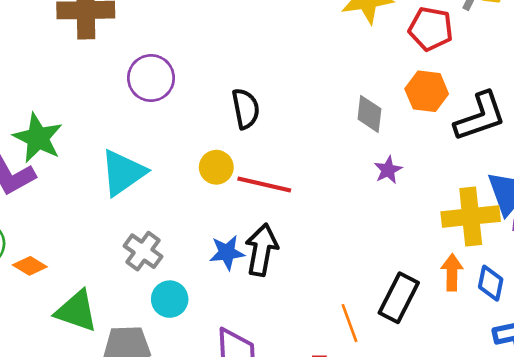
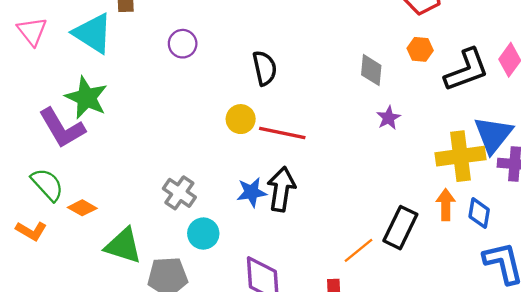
purple circle: (151, 78) -> (183, 44), size x0.7
orange hexagon: (427, 91) -> (420, 49), size x0.7
cyan triangle: (123, 173) -> (93, 33), moved, turned -51
orange line: (349, 323) -> (358, 250), turned 72

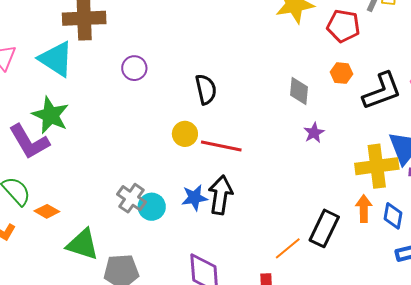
cyan circle: (203, 234) -> (152, 207), moved

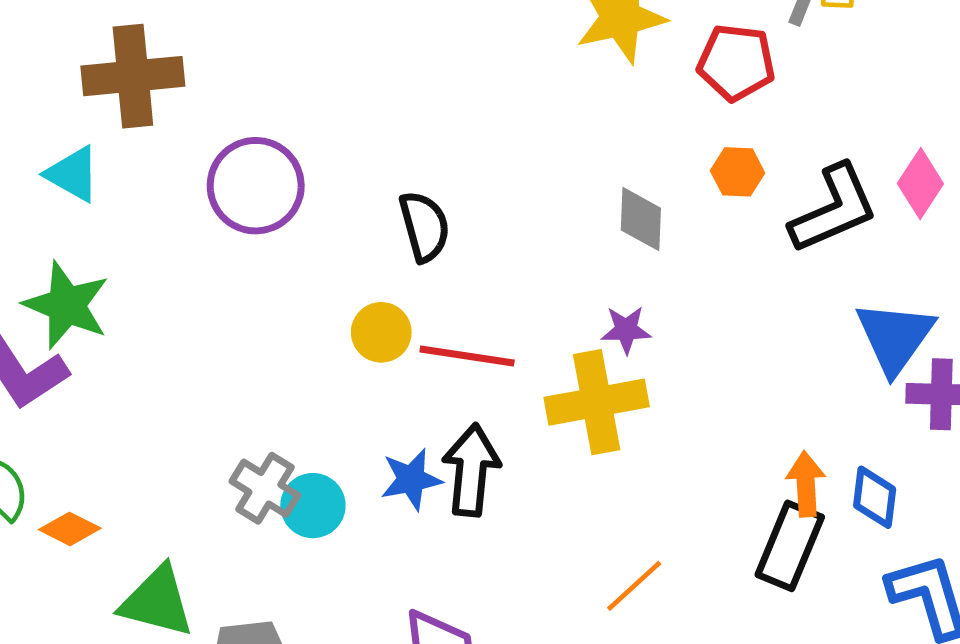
cyan triangle: (56, 59) -> (73, 174), size x0.7
purple circle: (134, 68) -> (256, 186), size x1.6
purple star: (314, 133) -> (626, 330), moved, turned 30
yellow cross: (377, 166) -> (597, 402), moved
black rectangle: (324, 228) -> (790, 546), moved

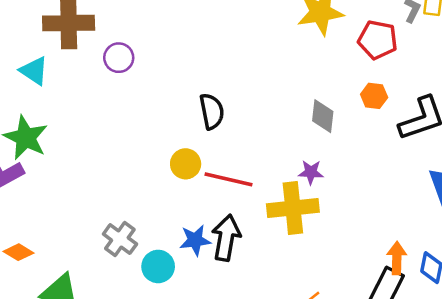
purple circle: (256, 186) -> (119, 58), moved, size x0.6
cyan circle: (313, 506) -> (158, 266), moved

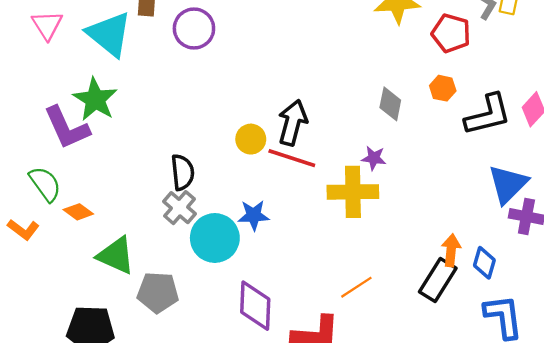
purple circle: (119, 58) -> (194, 28), size x1.4
cyan triangle: (34, 71) -> (109, 34), size x1.6
black semicircle: (212, 111) -> (183, 172), moved
black arrow: (226, 238) -> (293, 123), moved
cyan circle: (158, 266) -> (215, 238), size x1.5

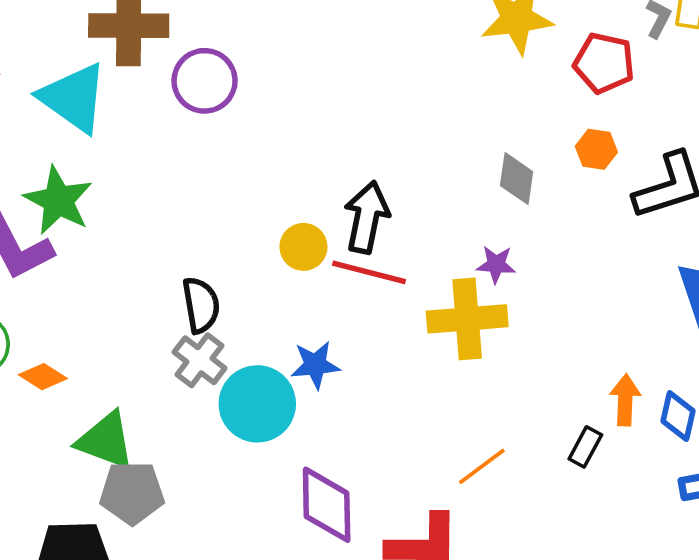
black rectangle: (438, 280) -> (585, 447), moved, size x0.6
gray pentagon: (158, 292) -> (132, 493), moved

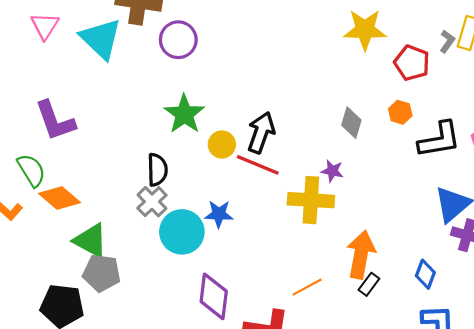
green star: (58, 200) -> (184, 114), moved
orange diamond: (43, 377) -> (60, 198), size x1.5
orange arrow: (625, 400) -> (361, 254), moved, size x1.6

